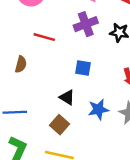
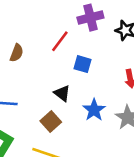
red line: (44, 37) -> (60, 41), moved, turned -75
blue star: (98, 109) -> (94, 110), turned -30

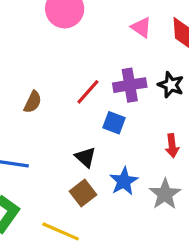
purple cross: (90, 18) -> (130, 85), moved
brown square: (51, 122) -> (83, 193), moved

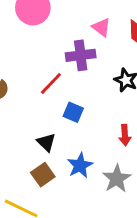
purple cross: (130, 85) -> (81, 55), moved

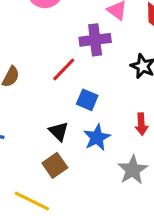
blue star: (80, 165) -> (97, 137), moved

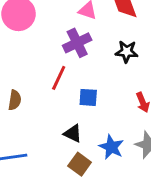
blue star: (97, 137) -> (111, 147), moved

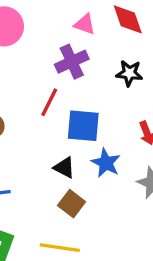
blue square: (88, 97) -> (83, 126), size x1.5
blue star: (111, 147) -> (106, 163), moved

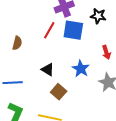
blue square: (83, 126) -> (73, 30), moved
black triangle: (64, 168) -> (48, 70), moved

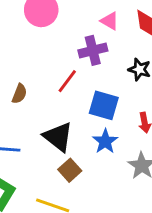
blue square: (73, 30) -> (104, 105), moved
black triangle: (48, 70) -> (58, 137), size x1.6

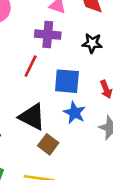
purple cross: (93, 50) -> (48, 35), turned 30

